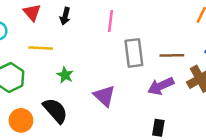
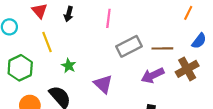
yellow line: (41, 48) -> (47, 42), turned 66
gray rectangle: (134, 53) -> (129, 46), turned 70

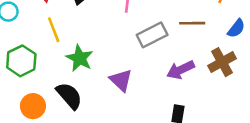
brown line: (162, 48) -> (192, 23), moved
green star: (69, 66) -> (80, 58), size x1.5

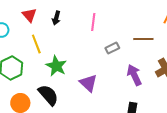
gray rectangle: (152, 35) -> (112, 48), size x0.6
purple arrow: (181, 70) -> (134, 75), turned 90

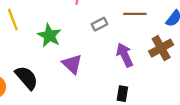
green star: (56, 66) -> (49, 36), moved

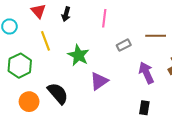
purple triangle: (72, 64) -> (99, 81), turned 42

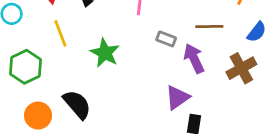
gray rectangle: (124, 45) -> (166, 39), turned 48
purple arrow: (146, 73) -> (194, 58), moved
purple triangle: (99, 81) -> (177, 97), moved

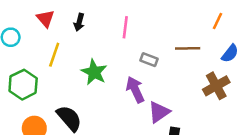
yellow line: (60, 33) -> (54, 55), turned 40
purple arrow: (194, 58) -> (135, 90), moved

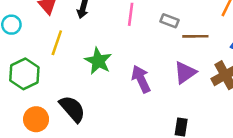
gray rectangle: (149, 60) -> (169, 21), moved
purple triangle: (159, 112) -> (185, 73), moved

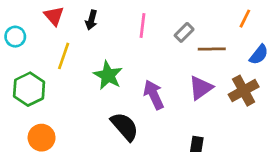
gray rectangle: (169, 21) -> (184, 32), turned -66
black semicircle: (72, 109) -> (125, 127), moved

